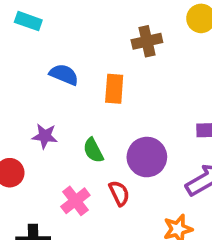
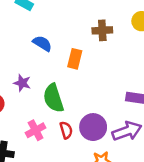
green semicircle: (93, 150) -> (53, 98), size x1.6
purple circle: (147, 157) -> (93, 127), moved

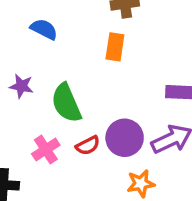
orange rectangle: (75, 59) -> (115, 47), moved
red semicircle: (66, 130) -> (88, 145), turned 84

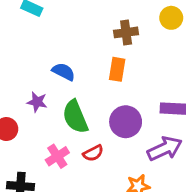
blue semicircle: (44, 29) -> (64, 72), moved
purple circle: (125, 138) -> (126, 122), moved

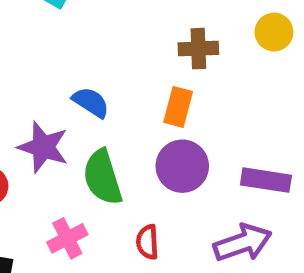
purple star: (37, 102) -> (43, 147), size x1.5
purple circle: (126, 122) -> (182, 166), moved
red semicircle: (93, 153) -> (147, 242), moved, turned 108

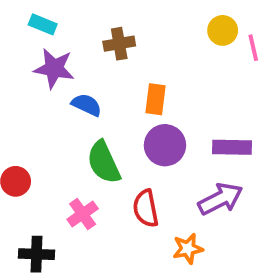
brown cross: (198, 49) -> (119, 44), moved
purple star: (43, 147) -> (54, 68), moved
red semicircle: (147, 242) -> (146, 208), size x1.4

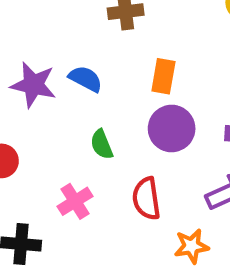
purple star: (54, 68) -> (33, 85), moved
green semicircle: (104, 162) -> (102, 144), size x0.6

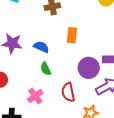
blue semicircle: (86, 79) -> (41, 47), moved
purple circle: (172, 129) -> (89, 68), moved

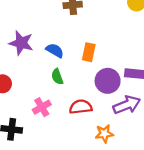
orange rectangle: (72, 35) -> (89, 52), moved
red semicircle: (68, 92) -> (81, 107), turned 90

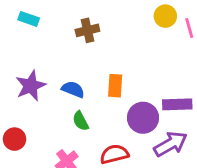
purple star: (21, 43) -> (31, 86), turned -30

